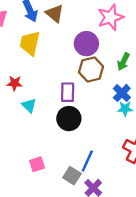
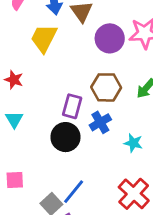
purple circle: (86, 44) -> (110, 38), moved
blue cross: (122, 93) -> (100, 122), moved
cyan triangle: (29, 105) -> (14, 120), moved

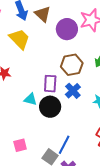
yellow trapezoid: (44, 38) -> (20, 39), turned 120
cyan triangle: (14, 120) -> (30, 99), moved, turned -32

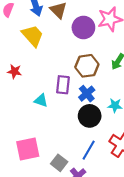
black circle: (50, 107) -> (90, 116), moved
pink square: (20, 145) -> (28, 149), size x1.6
blue line: (64, 145) -> (89, 150), moved

